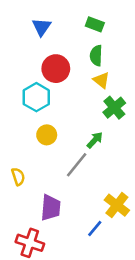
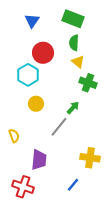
green rectangle: (95, 24) -> (73, 19), size x1.5
green cross: (114, 108) -> (88, 83), turned -30
yellow cross: (117, 205) -> (90, 158), turned -30
blue line: (95, 228) -> (73, 185), moved

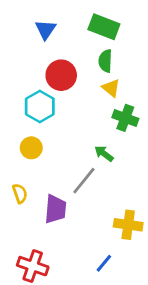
yellow circle: (36, 104) -> (31, 148), moved
green arrow: (73, 108) -> (104, 154), turned -96
purple trapezoid: (39, 160) -> (55, 209), moved

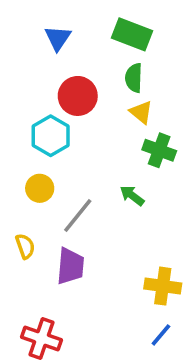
gray line: (84, 181) -> (78, 215), moved
blue line: (104, 263) -> (161, 335), moved

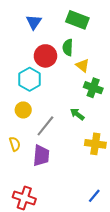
green semicircle: (134, 78) -> (68, 47), moved
yellow cross: (163, 286) -> (95, 144), moved

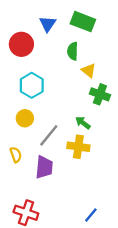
blue triangle: (34, 22) -> (48, 24), moved
red circle: (45, 56) -> (21, 44), moved
yellow cross: (95, 144) -> (78, 147), moved
blue line: (94, 196) -> (91, 215), moved

